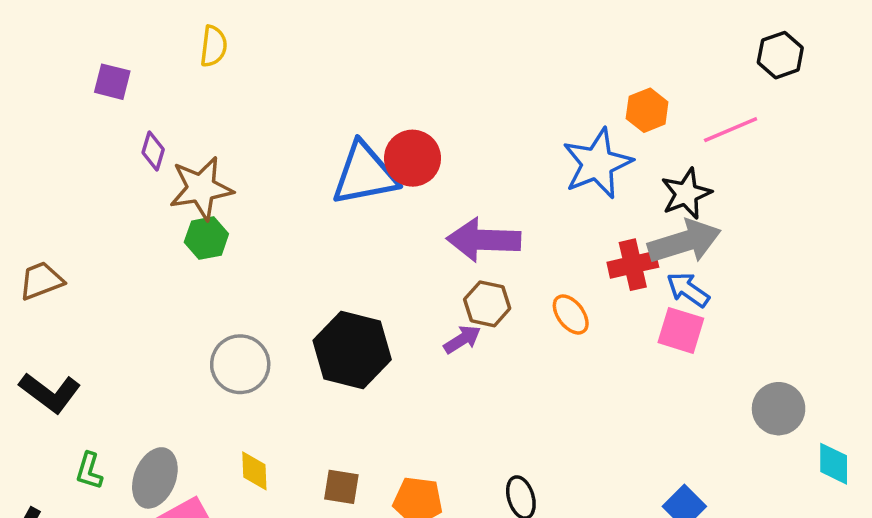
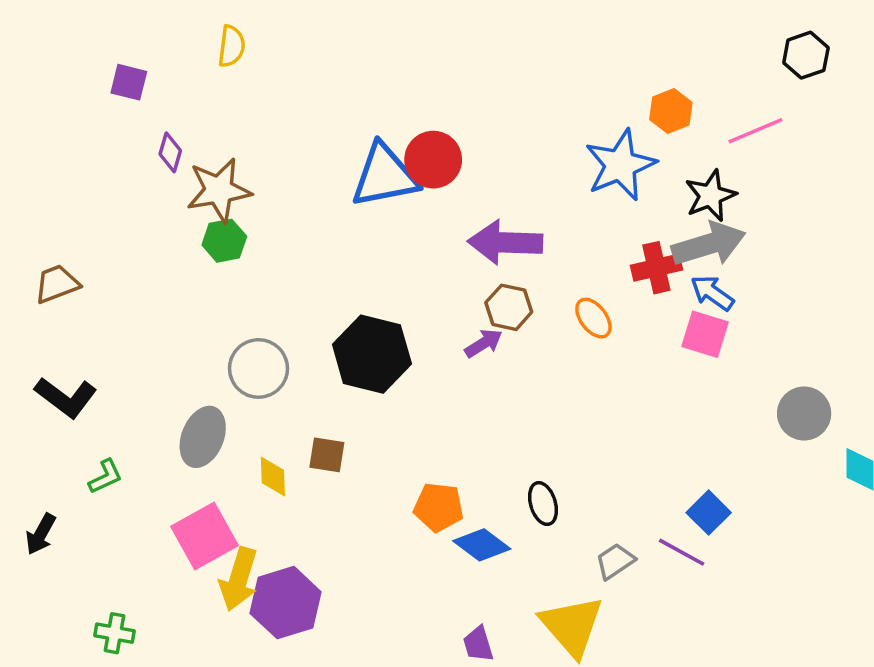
green L-shape: (89, 471) -> (105, 477), turned -132
gray ellipse: (155, 478) -> (203, 437), moved
brown square: (341, 487) -> (327, 455), moved

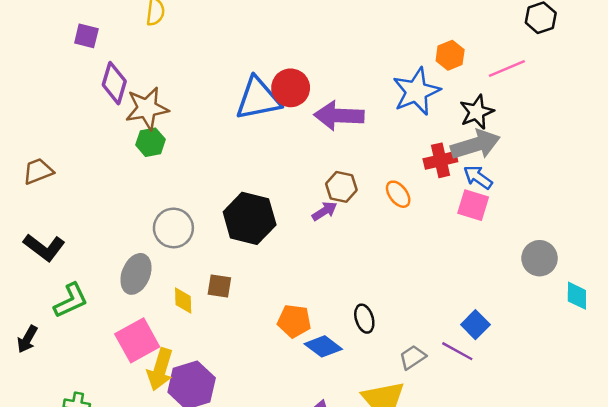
purple diamond: (170, 152) -> (114, 83), size x1.6
purple arrow: (505, 242) -> (339, 116), moved
green L-shape: (105, 477) -> (71, 300), size x1.5

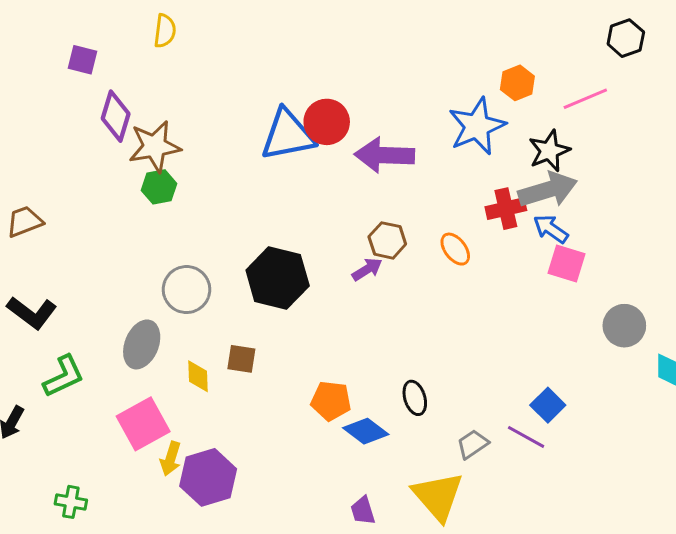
pink square: (473, 205) -> (567, 264), moved
yellow arrow: (160, 369) -> (171, 459), size x0.7

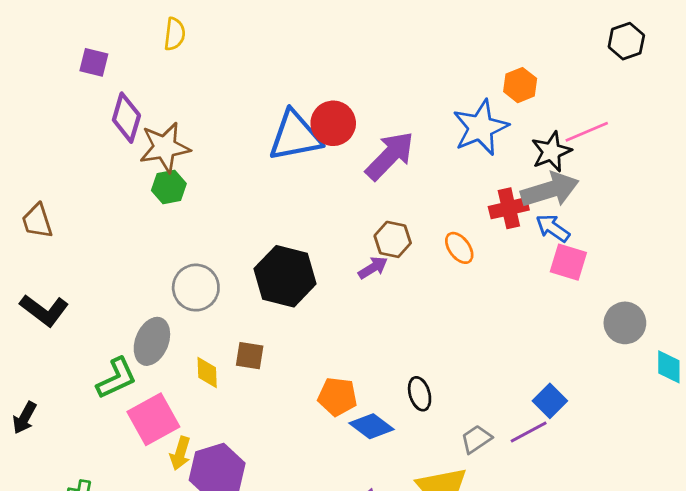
pink line: (585, 99) -> (587, 132), moved
purple arrow: (384, 155) -> (390, 156), turned 132
brown trapezoid: (25, 222) -> (37, 221), turned -87
green L-shape: (64, 376) -> (117, 378), moved
purple line: (526, 437) -> (529, 432), turned -57

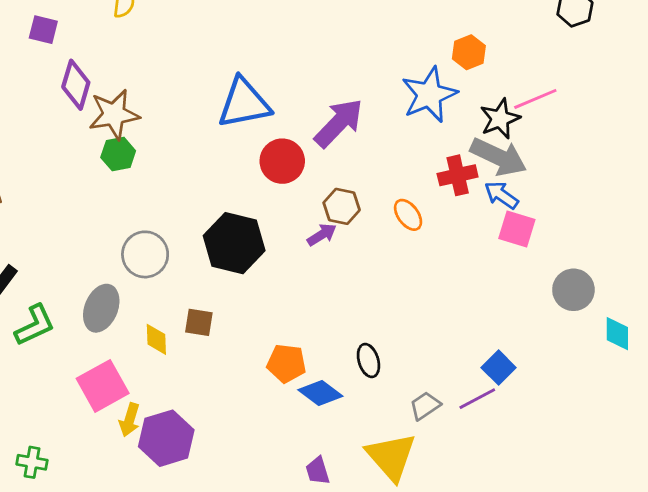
red circle: (333, 123) -> (282, 161), moved
gray arrow: (550, 190) -> (499, 157), turned 42
green L-shape: (117, 378) -> (35, 325), moved

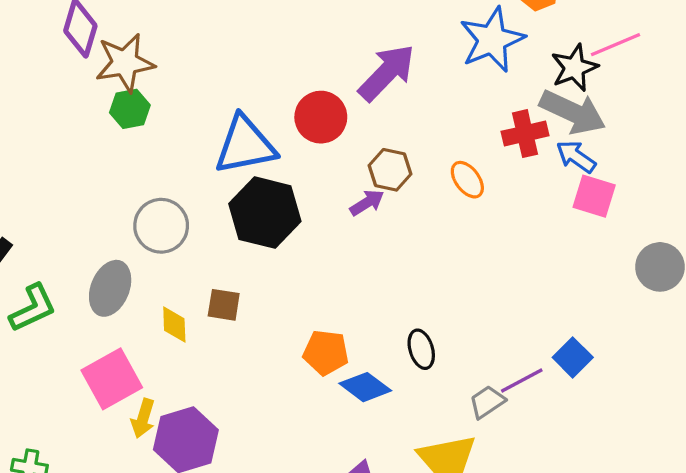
blue triangle: (244, 103) -> (245, 145), moved
purple line: (477, 399) -> (522, 381), moved

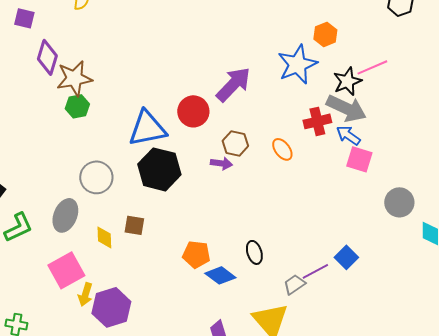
purple arrow: (367, 203) -> (221, 163), turned 40

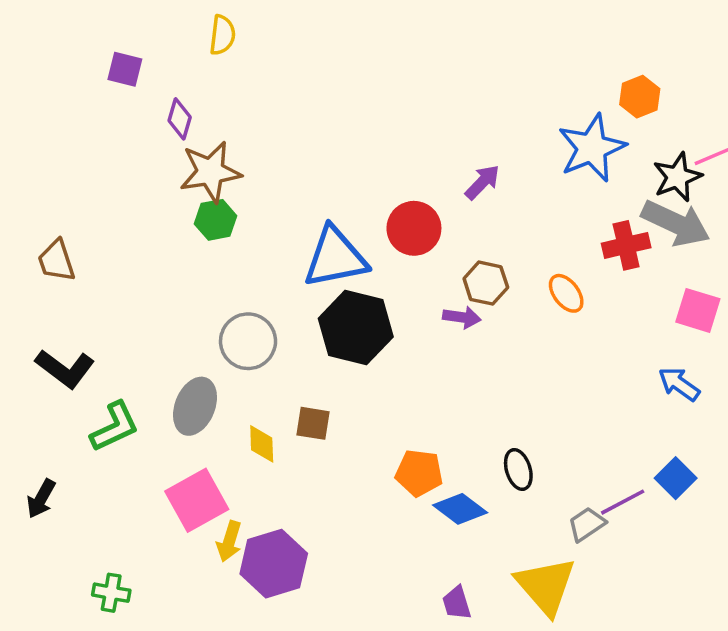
purple diamond: (47, 57) -> (180, 119), moved, size x0.7
purple arrow: (233, 84) -> (482, 182), size x0.6
blue arrow: (348, 135) -> (679, 384), moved

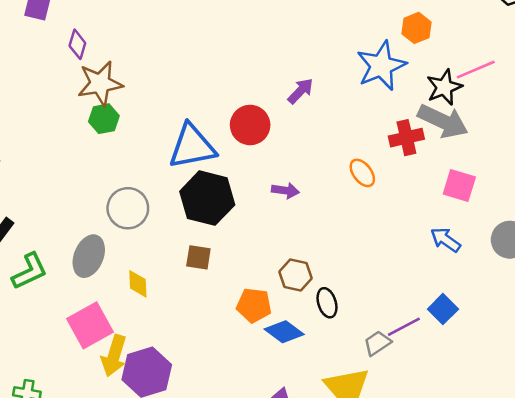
brown hexagon: (486, 283) -> (295, 275), moved
brown square: (313, 423) -> (198, 257), moved
yellow arrow: (229, 541) -> (114, 356), size x1.4

